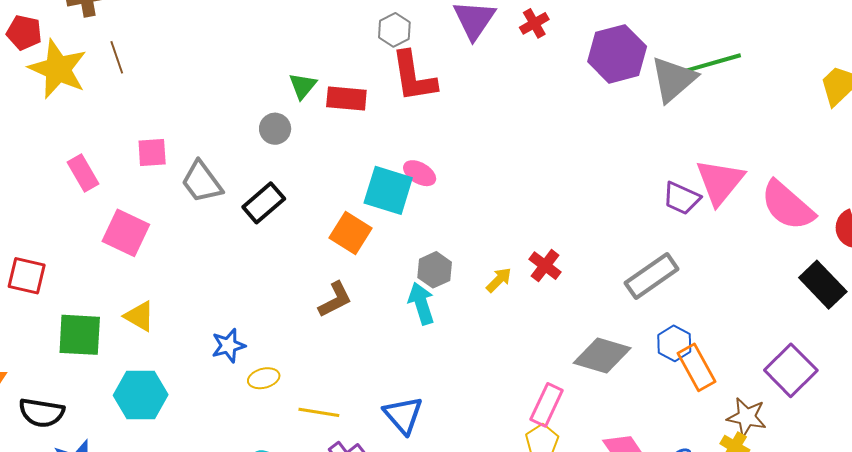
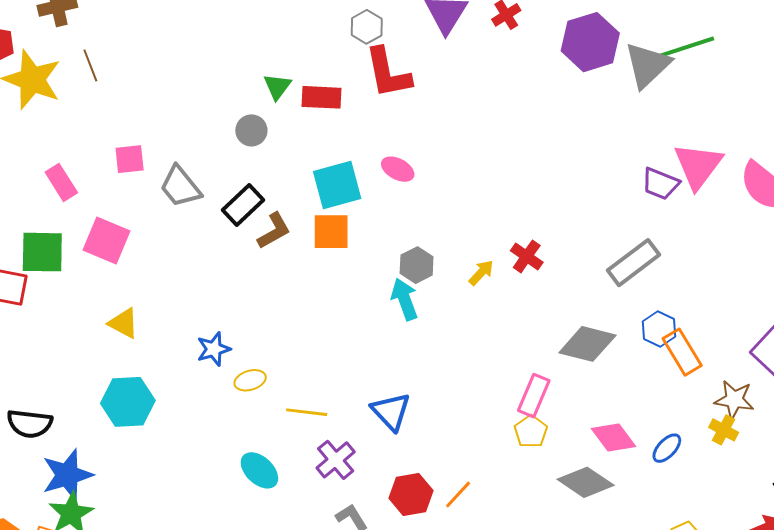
cyan square: (388, 190) -> (337, 185), moved, turned -30
orange square: (351, 233) -> (331, 232), turned -30
brown L-shape: (335, 300) -> (274, 231), moved
green square: (80, 335) -> (42, 252), moved

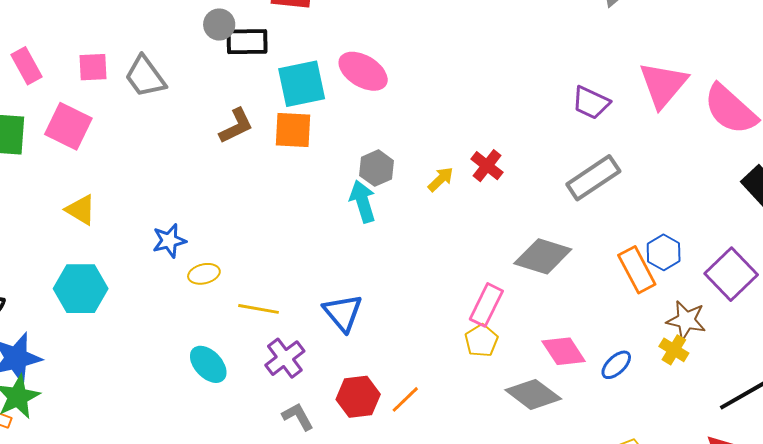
pink square: (130, 159) -> (93, 67), moved
pink ellipse: (398, 169) -> (363, 71), size x1.5
purple trapezoid: (660, 184) -> (591, 103), moved
black rectangle: (243, 205) -> (247, 42), moved, turned 39
blue hexagon: (659, 329) -> (664, 252), moved

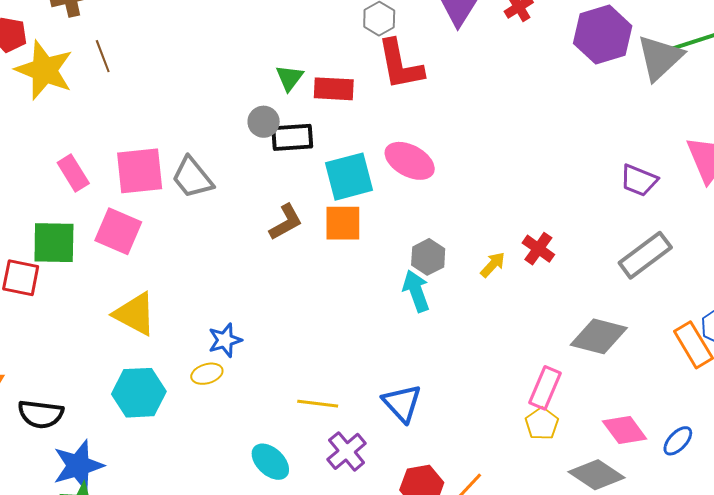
pink square: (93, 67) -> (140, 171), size x1.6
yellow triangle: (81, 210) -> (135, 314), size x1.4
yellow ellipse: (204, 274) -> (207, 374), moved

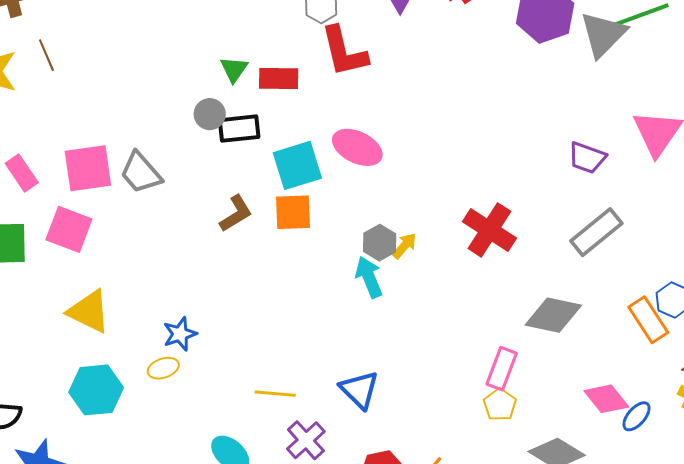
red cross: (538, 249) -> (489, 230), size x1.6
yellow arrow: (493, 265) -> (405, 246), moved
pink diamond: (625, 430) -> (606, 399), moved

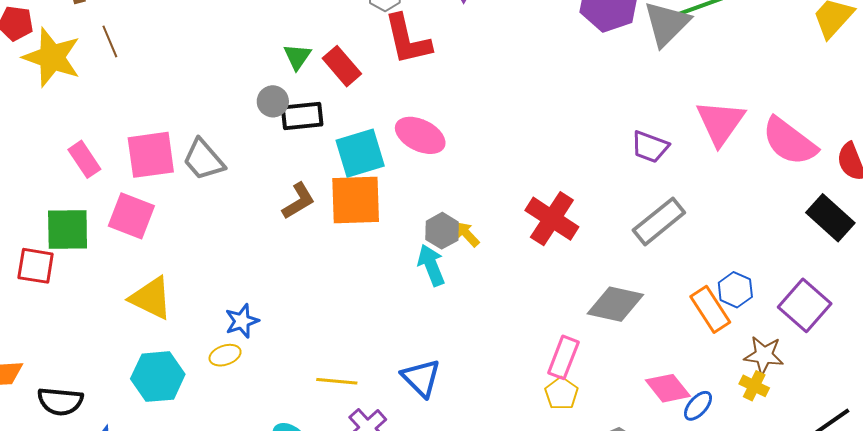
red rectangle: (279, 78) -> (342, 66), turned 48
orange square: (293, 212) -> (356, 200), size x1.4
yellow arrow: (405, 246) -> (467, 234), turned -84

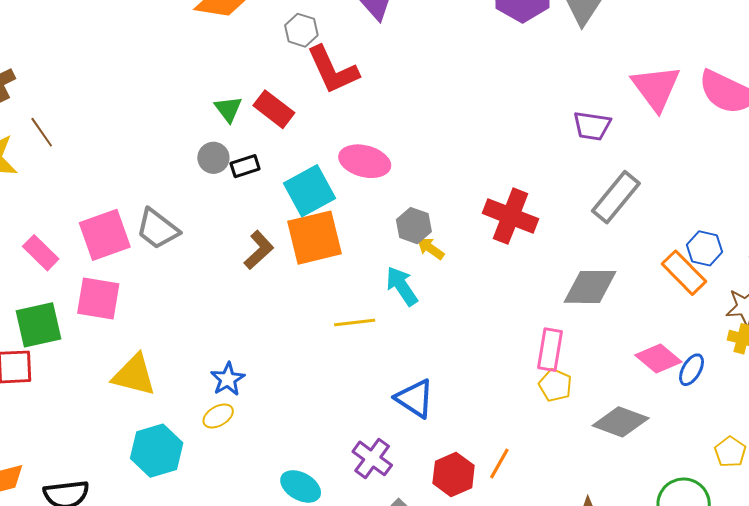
black rectangle: (302, 116) -> (245, 166), size x0.7
gray hexagon: (442, 231) -> (414, 226), moved
yellow line: (337, 381) -> (355, 323), moved

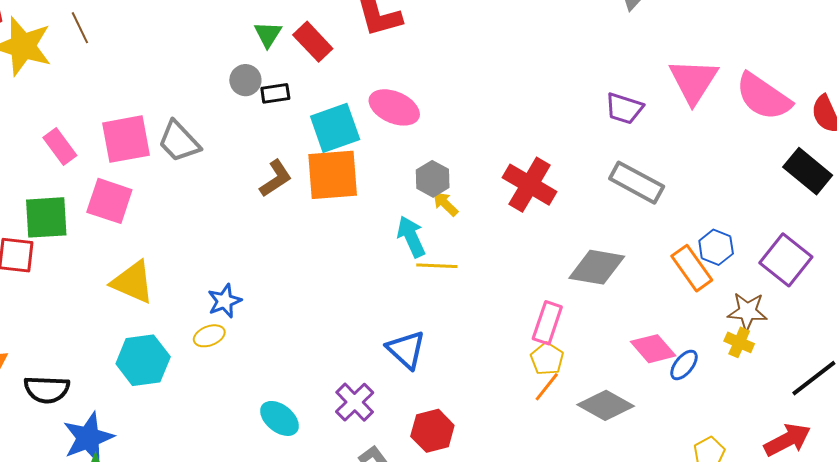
gray rectangle: (616, 197) -> (637, 183), turned 70
yellow line: (355, 323) -> (437, 266), moved
orange line: (499, 463) -> (547, 387), moved

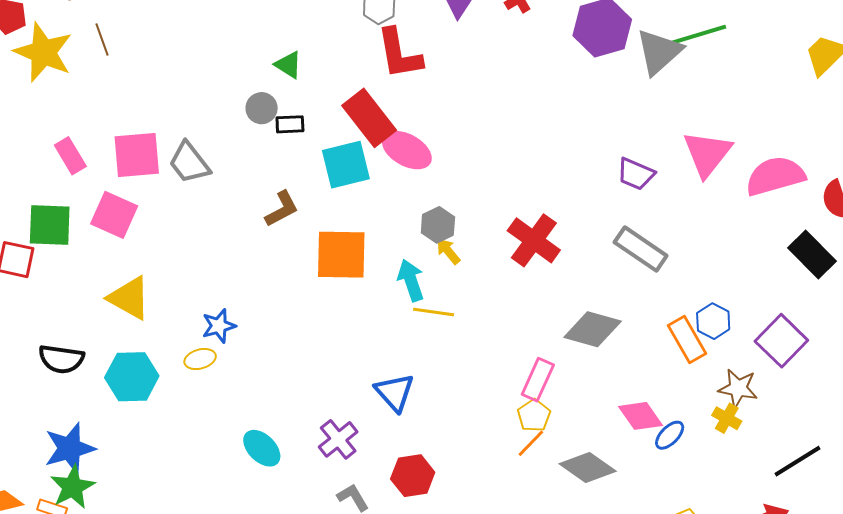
green triangle: (268, 34) -> (288, 65), turned -36
red rectangle: (313, 42) -> (369, 118), moved, size x1.4
pink semicircle: (763, 97) -> (775, 176), turned 124
orange square: (333, 175) -> (341, 255), moved
black semicircle: (47, 389) -> (61, 359), moved

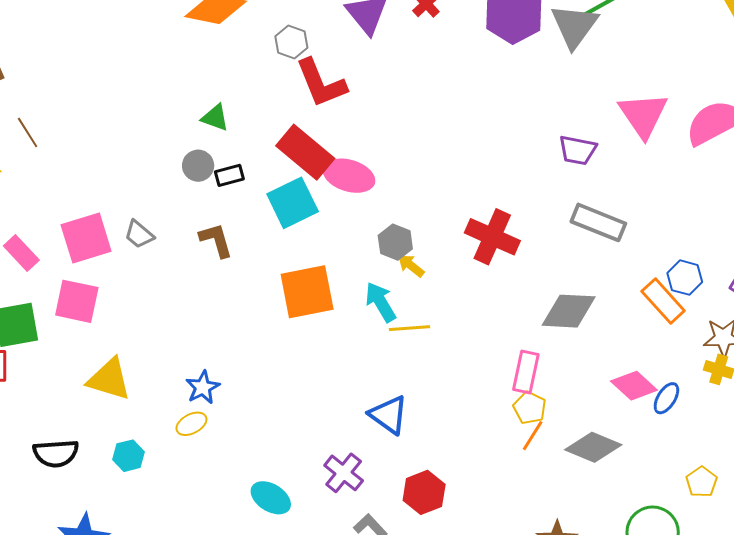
gray trapezoid: (189, 163) -> (139, 234), size x0.7
brown L-shape: (282, 209) -> (216, 240), moved, turned -66
cyan hexagon: (132, 377) -> (128, 456), size x0.6

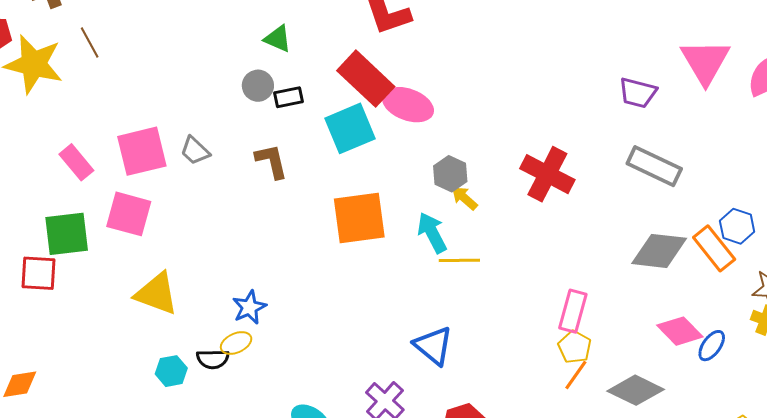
gray diamond: (569, 311) -> (659, 251), moved
black semicircle: (56, 453) -> (213, 359), moved, size x0.7

